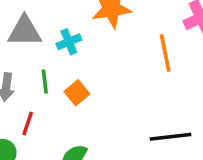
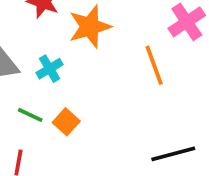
green line: (45, 81) -> (30, 115), turned -50

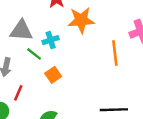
green line: (30, 115) -> (34, 54), moved

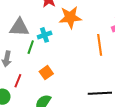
green line: (34, 54) -> (31, 47), turned 72
orange square: (53, 75) -> (46, 73), moved

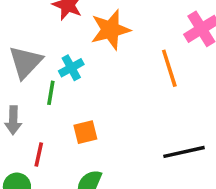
gray triangle: (19, 27) -> (26, 62), turned -40
orange square: (46, 73) -> (85, 132), turned 32

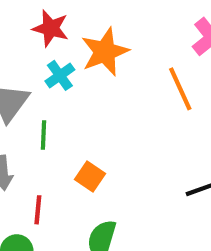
cyan cross: (71, 68) -> (60, 75), moved
orange square: (85, 132) -> (90, 177), turned -35

